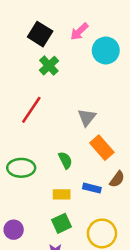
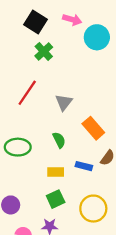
pink arrow: (79, 32) -> (72, 20), turned -120
gray triangle: (87, 117) -> (64, 102), moved

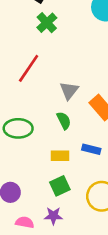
gray triangle: (64, 102) -> (69, 91), moved

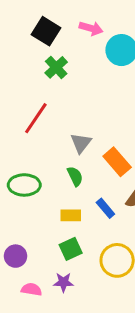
blue rectangle: (91, 149) -> (105, 208), turned 36

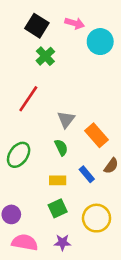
green ellipse: (24, 185) -> (19, 155), turned -55
purple star: (63, 282) -> (62, 242), moved
pink semicircle: (31, 289) -> (25, 242), size x1.5

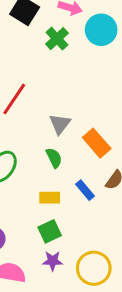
green cross: (45, 56) -> (57, 39), moved
yellow circle: (97, 218) -> (94, 268), moved
purple star: (62, 242) -> (53, 261), moved

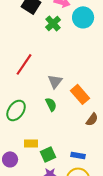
blue rectangle: (85, 190) -> (78, 155), moved, turned -40
yellow rectangle: (50, 198) -> (31, 143), moved

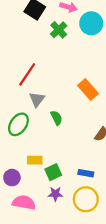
gray triangle: (55, 81) -> (37, 99), moved
orange rectangle: (80, 94) -> (88, 90), moved

